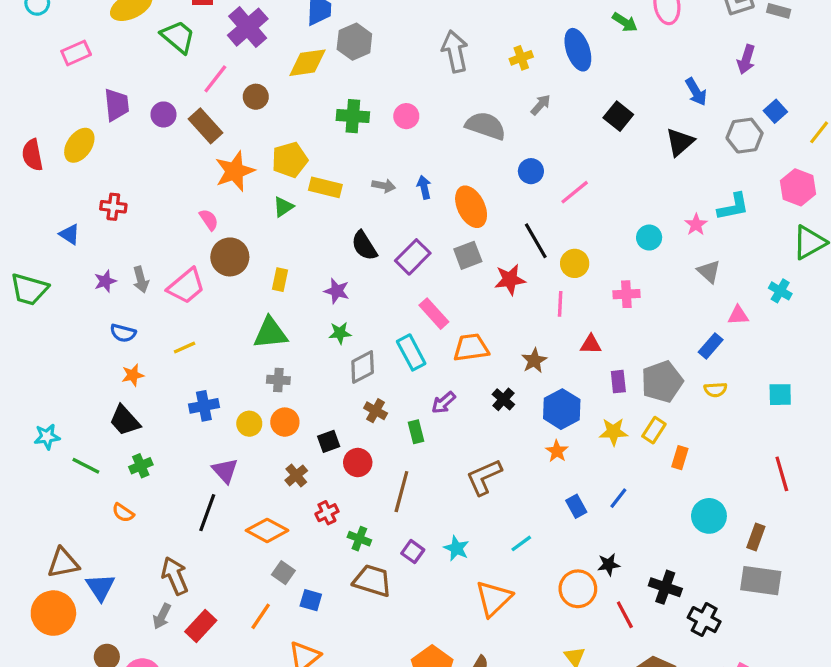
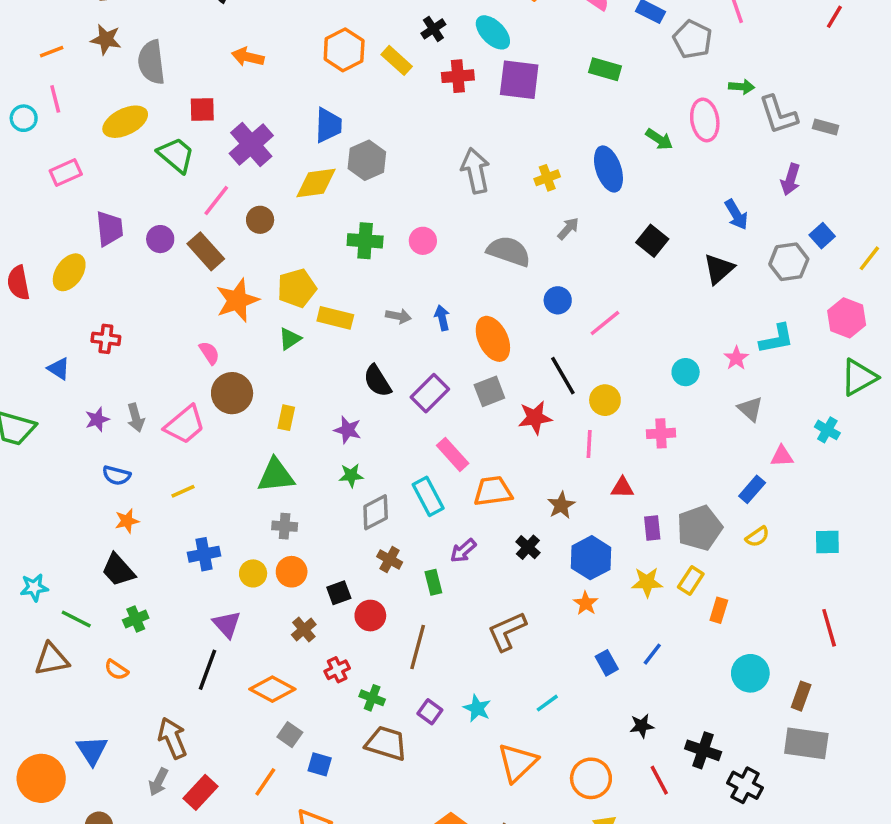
yellow semicircle: (715, 390) -> (757, 537), turned -30
brown triangle: (63, 563) -> (52, 659), moved
orange circle: (578, 589) -> (591, 778), moved

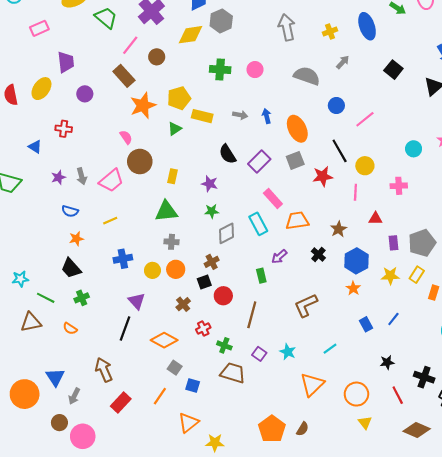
purple circle: (160, 239) -> (85, 94), moved
brown cross: (390, 559) -> (212, 262), moved, turned 32
gray arrow: (158, 782) -> (74, 396), moved

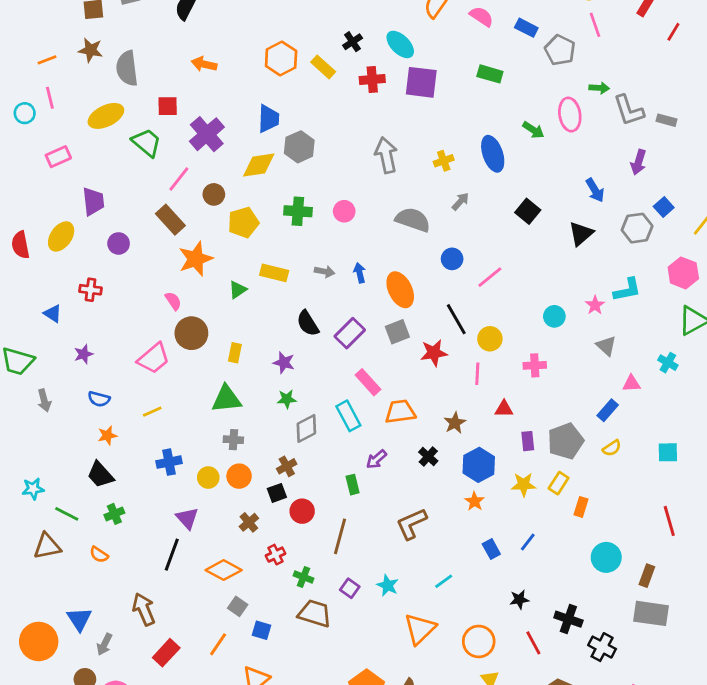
yellow pentagon: (179, 98) -> (243, 222), moved
gray arrow: (82, 176) -> (44, 400), moved

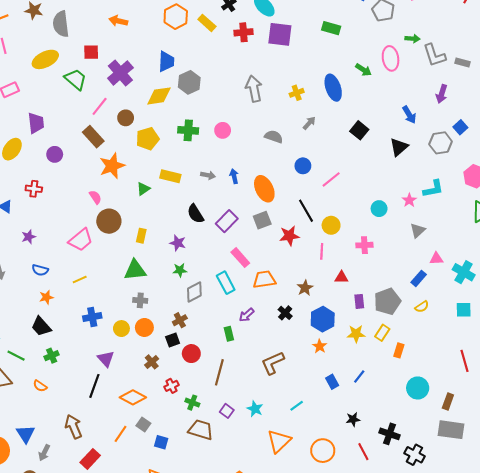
gray semicircle: (413, 220) -> (274, 137), size x0.7
gray triangle: (606, 346) -> (418, 230), turned 35
cyan cross: (668, 363) -> (464, 272), moved, size x1.5
orange line: (218, 644) -> (120, 434), moved

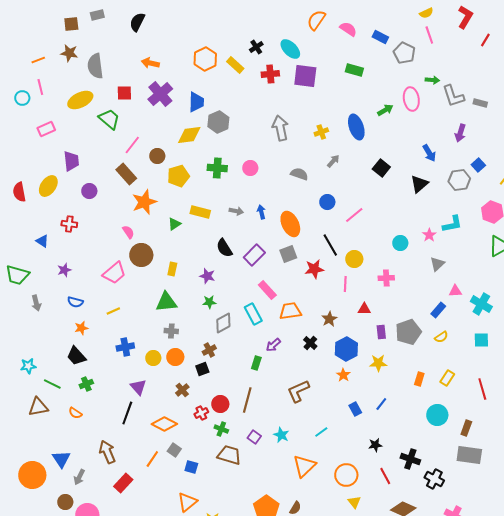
green arrow: (363, 70) -> (385, 110), turned -63
purple cross: (120, 73) -> (160, 94), moved
yellow rectangle: (382, 333) -> (447, 378), moved
green rectangle: (229, 334) -> (256, 363), turned 32
red circle: (191, 354) -> (220, 404), moved

